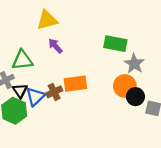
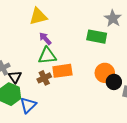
green triangle: (22, 60) -> (47, 56), moved
gray star: (134, 64) -> (113, 18), moved
blue triangle: (35, 97) -> (28, 105), moved

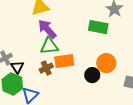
purple arrow: (45, 39) -> (47, 29), size x1.5
black circle: (114, 82) -> (92, 75), moved

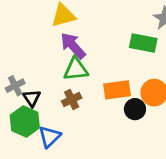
orange rectangle: (64, 61) -> (117, 90), moved

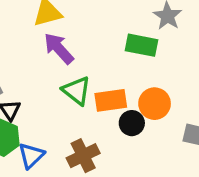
green triangle: (76, 69) -> (77, 91), moved, turned 44
brown cross: (72, 99) -> (83, 156), moved, size x1.4

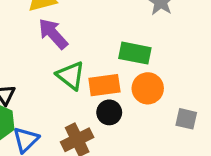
green rectangle: (142, 45) -> (135, 53), moved
black circle: (132, 123) -> (109, 112), moved

